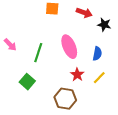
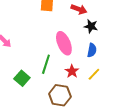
black star: (104, 25) -> (91, 26), moved
green line: (38, 53) -> (46, 64), moved

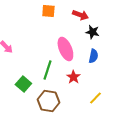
yellow line: (94, 74) -> (95, 98), moved
brown hexagon: (60, 95) -> (48, 101), moved

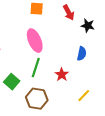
red arrow: (80, 15) -> (69, 13), turned 42
black star: (92, 32) -> (88, 26), moved
pink ellipse: (65, 49) -> (35, 41), moved

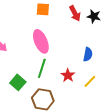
black star: (88, 26) -> (94, 16), moved
yellow line: (84, 96) -> (90, 81), moved

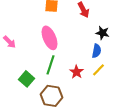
black star: (94, 16) -> (102, 33), moved
yellow line: (90, 81) -> (98, 70), moved

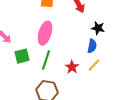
pink ellipse: (50, 38) -> (45, 33), turned 40
green square: (26, 79) -> (22, 56), moved, turned 35

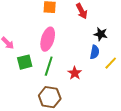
yellow line: (94, 65) -> (111, 63), moved

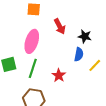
red arrow: (82, 11) -> (60, 26), moved

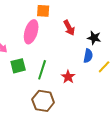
pink ellipse: (32, 41) -> (31, 32), moved

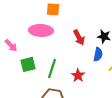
red arrow: (69, 28) -> (79, 37), moved
pink ellipse: (31, 32) -> (41, 30), turned 75

